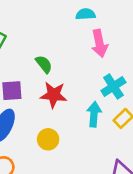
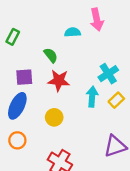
cyan semicircle: (86, 14) -> (73, 32), moved
pink arrow: (100, 43) -> (97, 20), moved

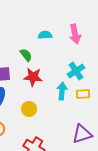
pink arrow: (97, 20) -> (75, 34), moved
yellow rectangle: (116, 100) -> (83, 94), turned 40

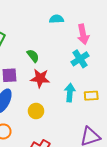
cyan semicircle: (45, 35) -> (56, 19), moved
cyan cross: (76, 71) -> (80, 59), moved

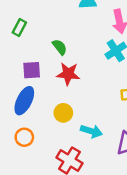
cyan arrow: (70, 93) -> (91, 131), moved, turned 102

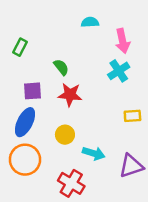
orange circle: (24, 137) -> (25, 160), size x1.6

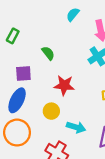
cyan semicircle: (90, 22) -> (73, 14), turned -48
red star: (70, 95) -> (64, 85), moved

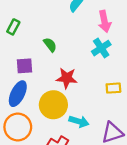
yellow circle: (51, 111) -> (53, 105), size x1.6

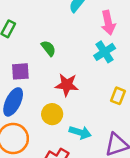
yellow rectangle: (113, 88) -> (118, 96), turned -64
yellow circle: (53, 105) -> (52, 114), size x0.7

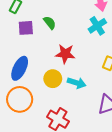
purple square: (20, 71) -> (26, 28), moved
cyan arrow: (80, 132) -> (77, 83), moved

